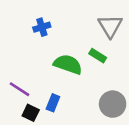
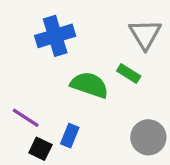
blue cross: (42, 27) -> (55, 36), size x1.6

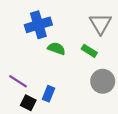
green semicircle: (89, 85) -> (56, 49), moved, size x0.7
gray circle: (148, 137) -> (103, 81), moved

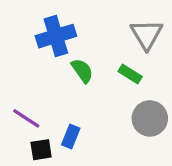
green semicircle: (56, 49) -> (82, 71), turned 36
black square: (28, 103) -> (41, 150), turned -35

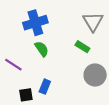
green semicircle: (82, 71) -> (42, 49), moved
purple line: (26, 118) -> (13, 65), moved

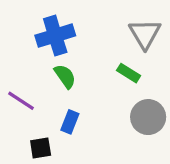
blue rectangle: (45, 87) -> (70, 122), moved

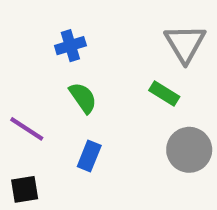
blue cross: (55, 36) -> (70, 46), size x0.6
black square: (41, 148) -> (25, 189), moved

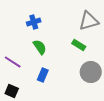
gray triangle: (185, 44) -> (89, 21), turned 45
black square: (25, 189) -> (12, 91), turned 32

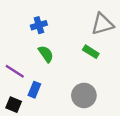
gray circle: (91, 72) -> (84, 95), moved
blue rectangle: (43, 75) -> (34, 90), moved

